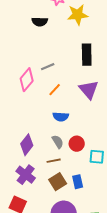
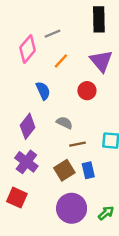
blue semicircle: (61, 117) -> (43, 91), moved, turned -119
gray semicircle: (58, 142) -> (64, 123), turned -32
red circle: (77, 144) -> (87, 91), moved
brown line: (54, 161) -> (77, 144), moved

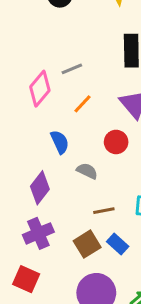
gray semicircle: (64, 123) -> (87, 171), moved
purple cross: (26, 162) -> (38, 233), turned 30
blue rectangle: (88, 170) -> (118, 244), turned -35

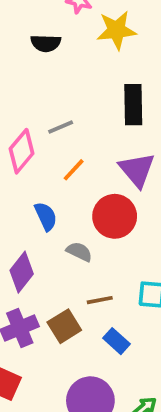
red circle: (116, 142) -> (115, 216), size x1.5
brown square: (87, 244) -> (64, 326), moved

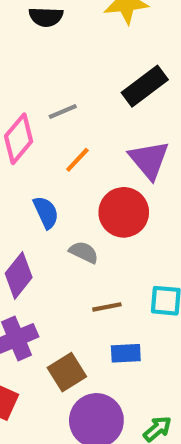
black rectangle: (133, 105) -> (145, 86), turned 54
brown square: (64, 326) -> (67, 372), moved
blue rectangle: (116, 341) -> (126, 353), turned -45

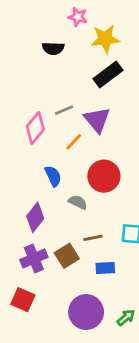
black rectangle: (145, 86) -> (108, 75), moved
purple triangle: (149, 160) -> (97, 120), moved
brown square: (67, 372) -> (67, 256), moved

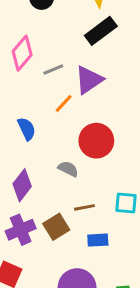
purple triangle: (97, 120) -> (89, 80), turned 36
pink diamond: (35, 128) -> (22, 53), moved
blue semicircle: (53, 176) -> (27, 129), moved

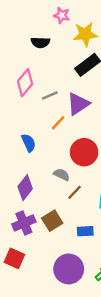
brown line: (84, 207) -> (75, 192), moved, turned -35

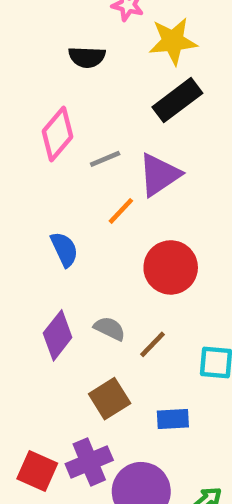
gray semicircle: (62, 175) -> (110, 329), moved
purple cross: (24, 223) -> (89, 462), moved

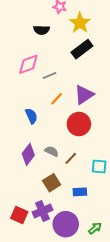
yellow star: (173, 41) -> (80, 23), turned -30
pink diamond: (58, 134) -> (28, 64), turned 30
purple triangle: (159, 175) -> (84, 95), moved

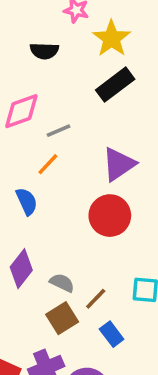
orange line: (57, 99) -> (48, 164), moved
gray semicircle: (52, 151) -> (62, 283), moved
brown line: (71, 158) -> (96, 299), moved
blue rectangle: (80, 192) -> (112, 334), turned 56

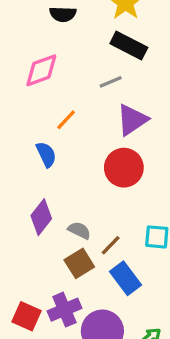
black rectangle: (115, 85) -> (129, 46), turned 64
gray line: (58, 131) -> (111, 82), moved
blue rectangle: (112, 334) -> (126, 278), size x1.4

